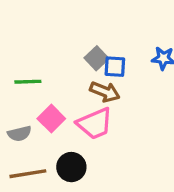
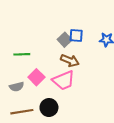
blue square: (115, 67) -> (76, 35), moved

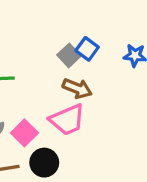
blue square: (76, 35) -> (87, 49), turned 32
pink square: (36, 77) -> (24, 133), moved

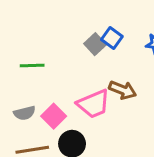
brown arrow: (77, 88) -> (123, 90), moved

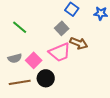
gray square: (95, 44) -> (62, 28), moved
green line: (32, 66) -> (20, 27), turned 42

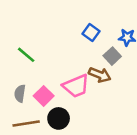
gray square: (62, 28) -> (112, 56), moved
gray semicircle: (15, 58) -> (20, 94), turned 112

